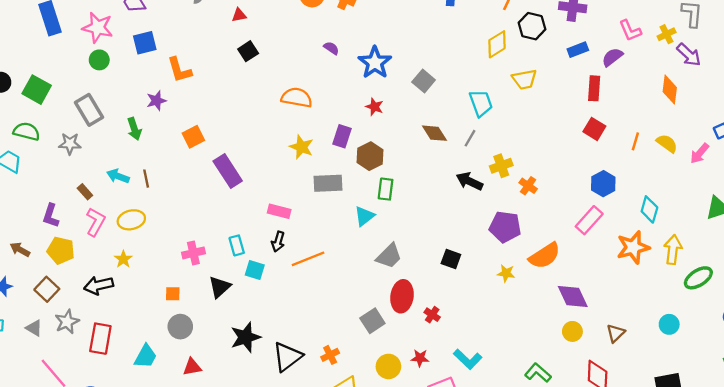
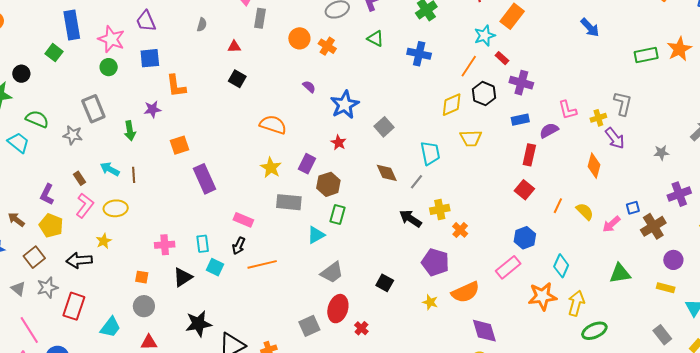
black square: (248, 51) -> (237, 79), turned -36
green square: (37, 90) -> (54, 53), moved, size x0.7

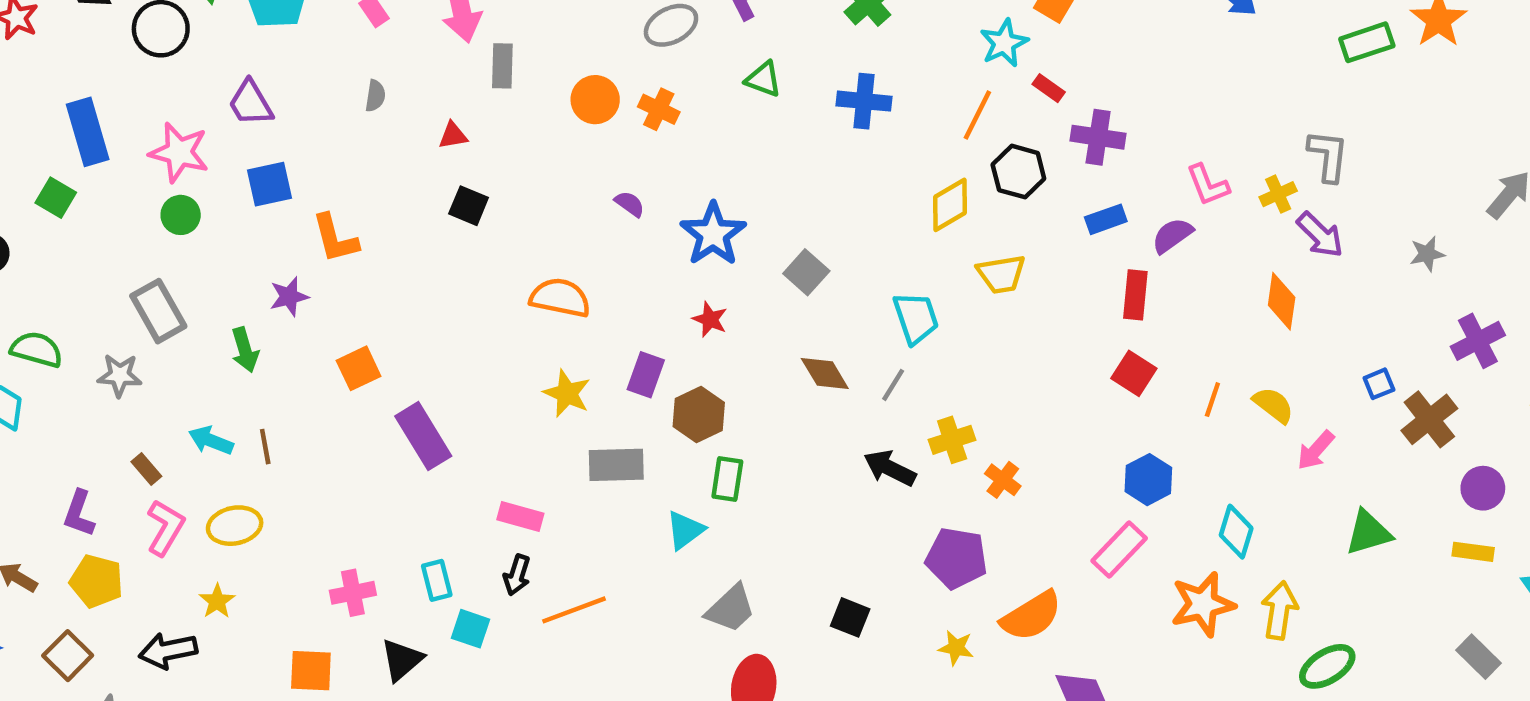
pink arrow: (611, 224) -> (1316, 450), moved
orange square: (142, 277) -> (311, 671), size x1.5

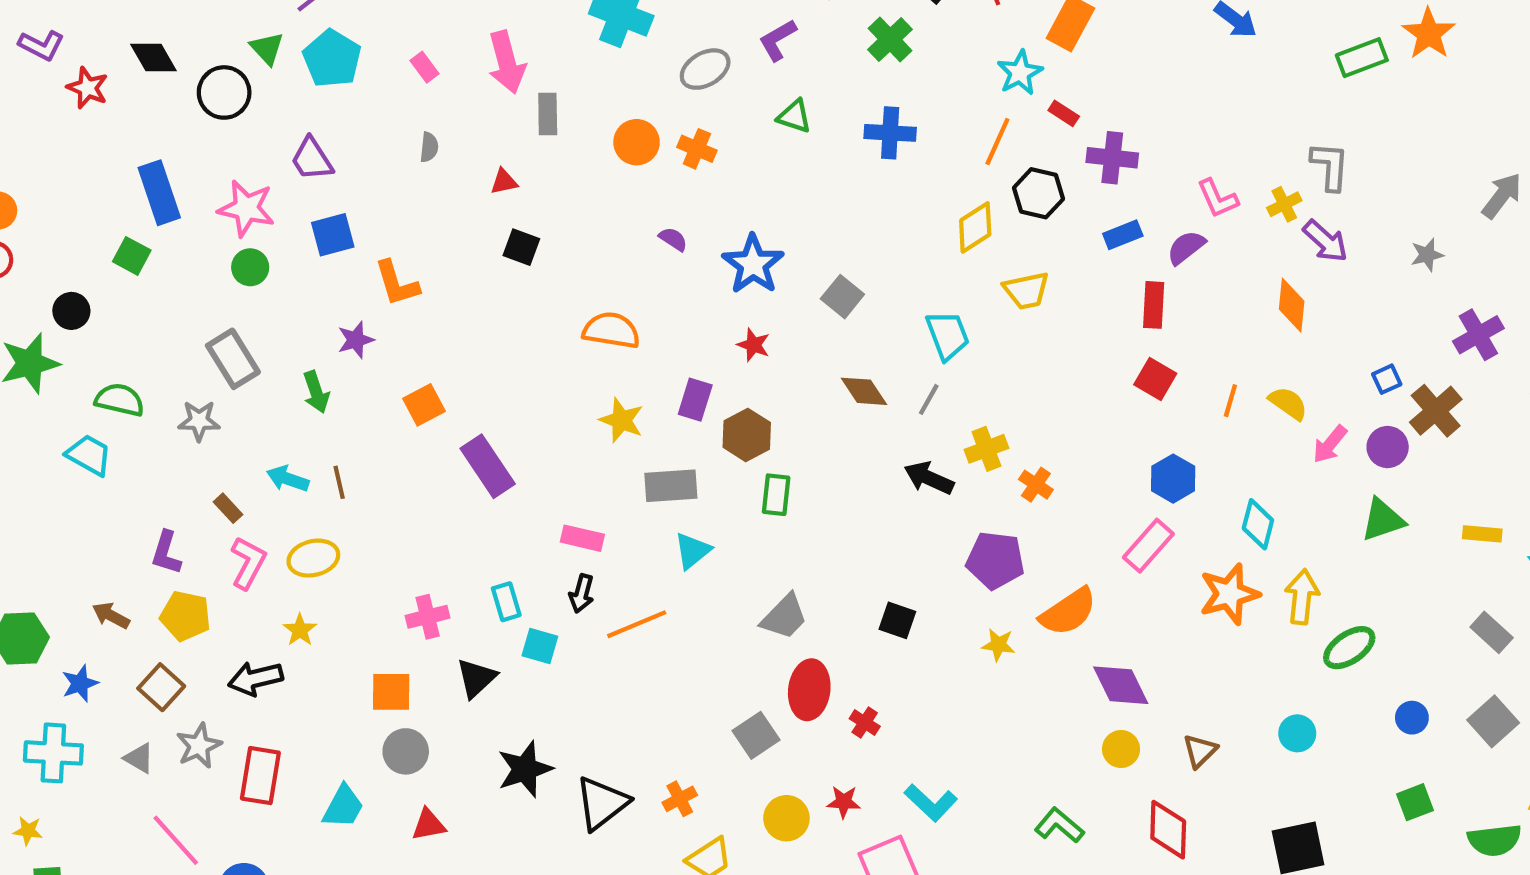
purple circle: (1483, 488) -> (1388, 447), moved
cyan triangle: (685, 530) -> (692, 551), moved

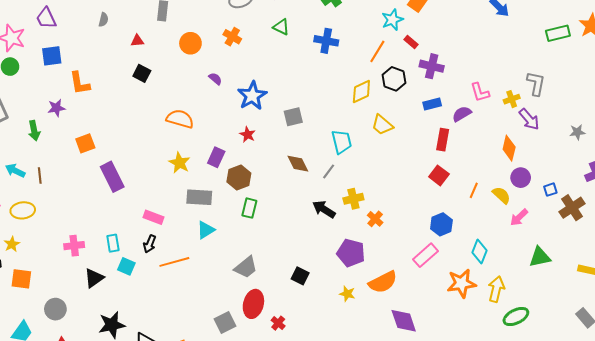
orange circle: (637, 142) -> (190, 43), moved
yellow trapezoid: (1026, 291) -> (382, 125), turned 45
gray square: (842, 297) -> (293, 117), turned 30
purple circle: (1388, 447) -> (521, 178), moved
orange square: (391, 692) -> (21, 279), moved

